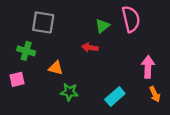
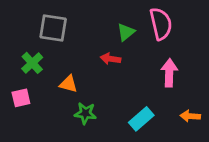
green cross: (26, 51) -> (32, 63), turned 30
pink arrow: (148, 67) -> (169, 73), moved
orange arrow: (155, 94) -> (190, 116), turned 119

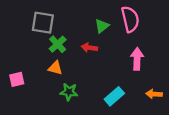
green cross: (32, 63) -> (58, 44), moved

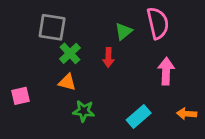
red arrow: (89, 48) -> (108, 57), turned -98

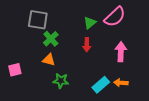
pink semicircle: (158, 23) -> (115, 17), turned 60
red arrow: (108, 57) -> (87, 45), moved
orange arrow: (187, 114) -> (121, 83), moved

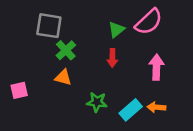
green star: (61, 81) -> (97, 102), moved

